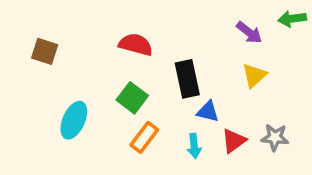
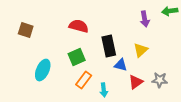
purple arrow: (249, 32) -> (145, 19), turned 42
yellow triangle: (254, 75) -> (141, 50), moved
green square: (132, 98) -> (77, 57), turned 30
cyan arrow: (194, 146) -> (104, 90), moved

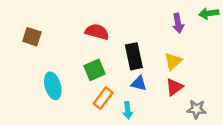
blue triangle: (121, 65) -> (139, 83), moved
cyan ellipse: (43, 70) -> (53, 86), turned -40
gray star: (160, 80) -> (196, 109), moved
red triangle: (136, 82) -> (174, 87), moved

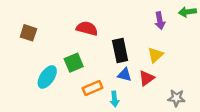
green square: (95, 70) -> (74, 63), moved
cyan ellipse: (53, 86) -> (47, 77), turned 50
red triangle: (174, 87) -> (147, 78), moved
orange rectangle: (103, 98) -> (92, 88), turned 30

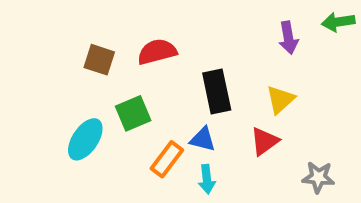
red semicircle: (87, 28) -> (157, 52), turned -30
brown square: (28, 33) -> (99, 60), moved
blue triangle: (124, 75) -> (203, 139), moved
orange rectangle: (92, 88) -> (167, 159), turned -30

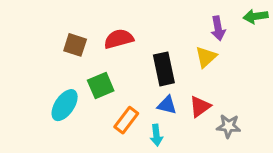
yellow triangle: (280, 100) -> (206, 57), moved
blue triangle: (203, 139) -> (167, 105), moved
gray star: (318, 177) -> (229, 126), moved

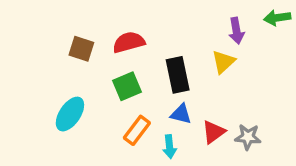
green square: (101, 86) -> (127, 86), moved
red triangle: (200, 107) -> (214, 132), moved

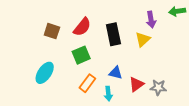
red semicircle: (129, 42) -> (82, 27), turned 144
black rectangle: (178, 75) -> (113, 34), moved

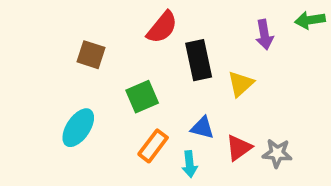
red semicircle: (82, 27) -> (162, 27), moved
yellow triangle: (143, 39) -> (241, 84), moved

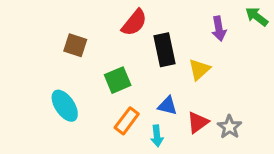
green arrow: (310, 20) -> (257, 17), turned 45
cyan ellipse: (78, 128) -> (65, 106), turned -68
gray star: (277, 153) -> (229, 127), turned 30

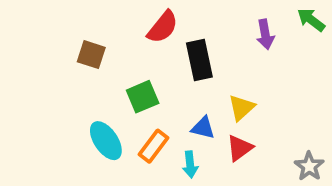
yellow triangle: (199, 69) -> (241, 108), moved
cyan ellipse: (65, 106) -> (106, 141), moved
gray star: (229, 127) -> (309, 166), moved

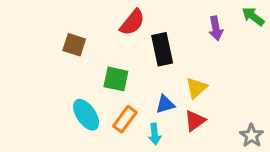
green square: (143, 97) -> (116, 79), turned 35
blue triangle: (203, 128) -> (165, 104), turned -30

